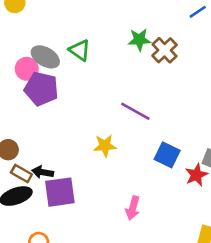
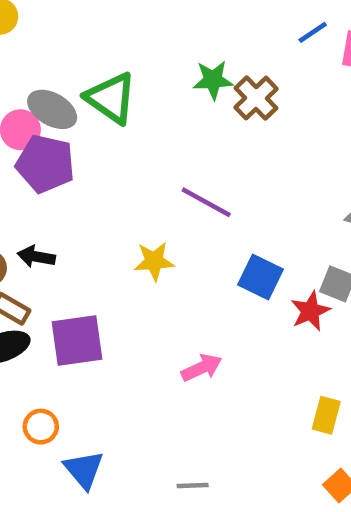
green triangle: (80, 50) -> (111, 98), size x1.4
black arrow: (43, 172) -> (36, 257), moved
pink arrow: (133, 208) -> (202, 368), turned -130

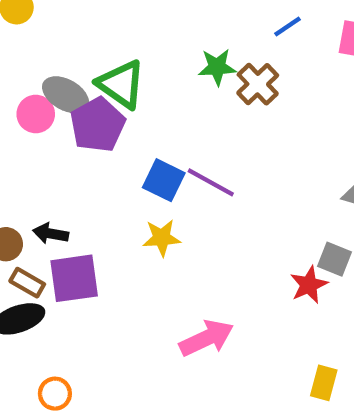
blue line: (313, 32) -> (288, 27), moved
purple pentagon: (45, 164) -> (98, 125), moved, turned 30
blue square: (261, 277) -> (164, 180), moved
purple square: (77, 340) -> (74, 278), moved
pink arrow: (202, 368) -> (206, 338), size x1.4

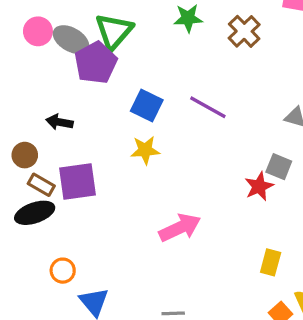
green triangle: (121, 84) -> (114, 31), turned 36
brown cross: (258, 84) -> (244, 31), moved
pink circle: (36, 114) -> (38, 31), moved
purple line: (211, 182) -> (208, 107), moved
black arrow: (51, 234) -> (59, 122), moved

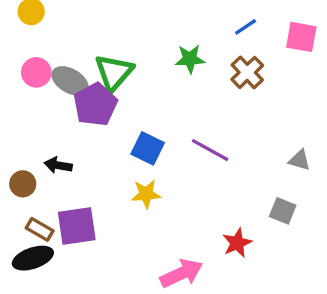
brown circle: (25, 155) -> (23, 184), moved
red star: (259, 186) -> (237, 243), moved

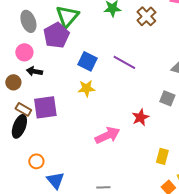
pink circle: (36, 72) -> (24, 52), moved
gray ellipse: (70, 81) -> (28, 21), moved, turned 40
black ellipse: (33, 258) -> (19, 126), turned -50

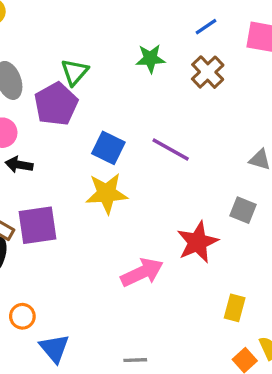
green triangle: (67, 16) -> (75, 72), size x0.7
yellow star: (86, 88) -> (107, 193), size x1.4
red star: (140, 117) -> (198, 242), size x1.4

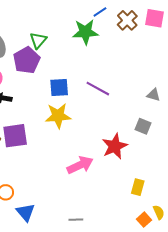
blue line: (206, 27) -> (100, 12), moved
green star: (150, 59) -> (85, 32), size x1.4
brown cross: (208, 72) -> (127, 20), moved
blue square: (108, 148) -> (59, 87), turned -30

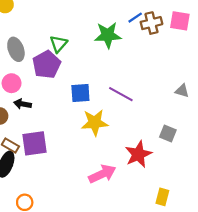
blue line: (100, 12) -> (135, 18), moved
brown cross: (127, 20) -> (151, 23), turned 30
gray triangle: (153, 95) -> (182, 91), moved
yellow star: (58, 116) -> (95, 123), moved

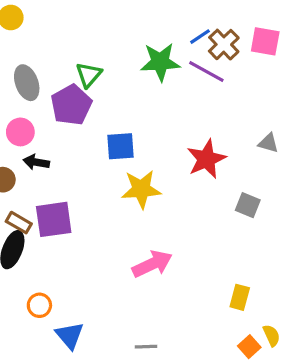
brown cross: (151, 23) -> (224, 45), turned -30
purple line: (121, 94) -> (206, 72), moved
red star: (138, 154) -> (206, 159), moved

